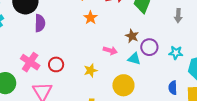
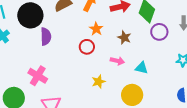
brown star: (132, 36) -> (124, 37), moved
purple circle: (149, 47) -> (159, 32), moved
red circle: (56, 64) -> (87, 47), moved

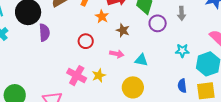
orange star: (96, 29) -> (102, 16), moved
pink cross: (38, 76) -> (77, 76), moved

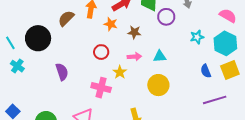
purple semicircle: (44, 33) -> (62, 72), moved
yellow star: (99, 75) -> (120, 72), moved

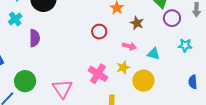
cyan star: (197, 37) -> (185, 45), moved
purple semicircle: (62, 72) -> (35, 38), moved
yellow star: (120, 72) -> (123, 67), moved
pink cross: (101, 88) -> (98, 74), moved

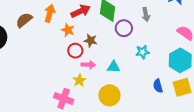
red circle: (99, 32) -> (75, 51), moved
yellow star: (123, 67) -> (79, 80), moved

